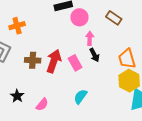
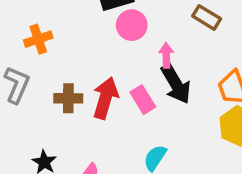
pink circle: (79, 17) -> (132, 25), moved
black arrow: (94, 55) -> (176, 84), size x1.6

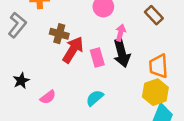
brown cross: (68, 98) -> (59, 34), moved

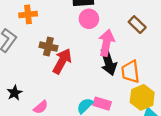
pink arrow: (121, 33) -> (106, 43), size x1.6
pink rectangle: (97, 57) -> (102, 104), moved, turned -54
orange trapezoid: (159, 66) -> (130, 72), moved

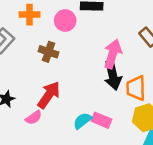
pink circle: (89, 19) -> (65, 21), moved
red arrow: (62, 61) -> (49, 95), moved

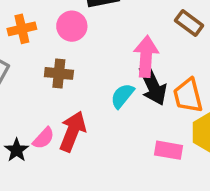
pink semicircle: (34, 118) -> (44, 138), moved
pink rectangle: (101, 120) -> (169, 150), moved
cyan semicircle: (82, 121) -> (122, 96), moved

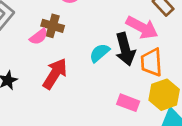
pink arrow: (146, 56) -> (142, 28), moved, turned 104
pink semicircle: (44, 138) -> (39, 37), moved

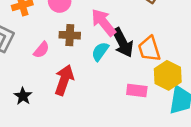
brown cross: (53, 26) -> (70, 35), moved
pink arrow: (142, 28) -> (104, 22), moved, turned -144

